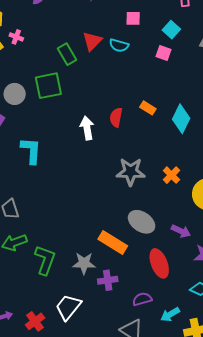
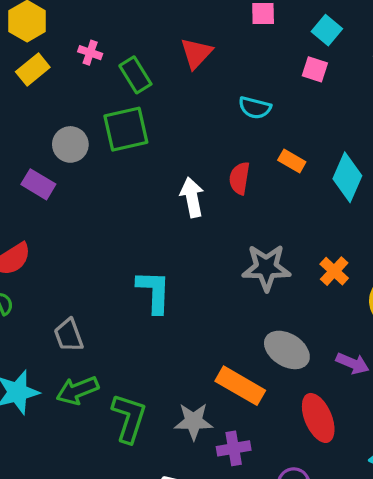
pink cross: (16, 37) -> (90, 53), moved
cyan semicircle: (119, 45) -> (255, 108), moved
green rectangle: (67, 54) -> (135, 75), moved
cyan L-shape: (31, 151) -> (154, 292), moved

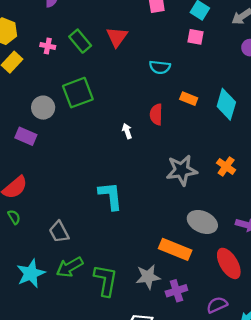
green rectangle: (135, 75) -> (80, 41), moved
white arrow: (192, 197) -> (127, 131), size x0.6

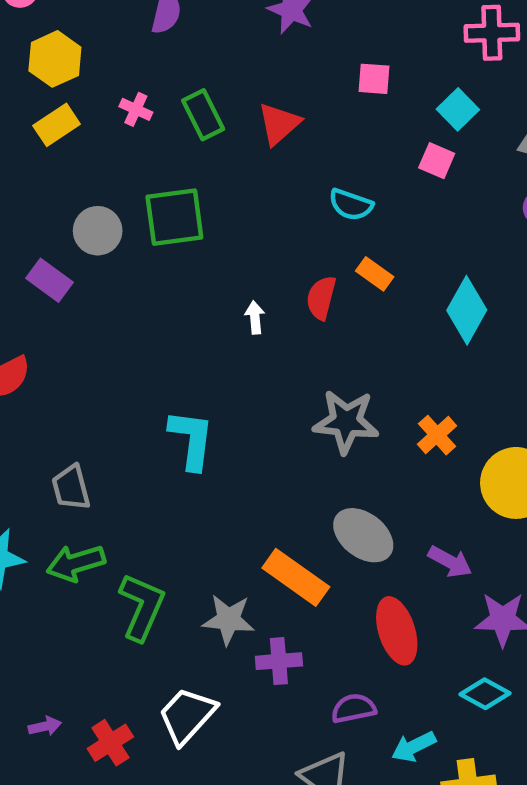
orange rectangle: (189, 99) -> (375, 274), moved

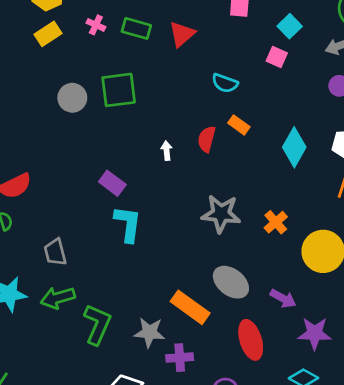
green rectangle: (203, 115) -> (136, 28), turned -48
purple rectangle: (50, 280) -> (112, 183), moved

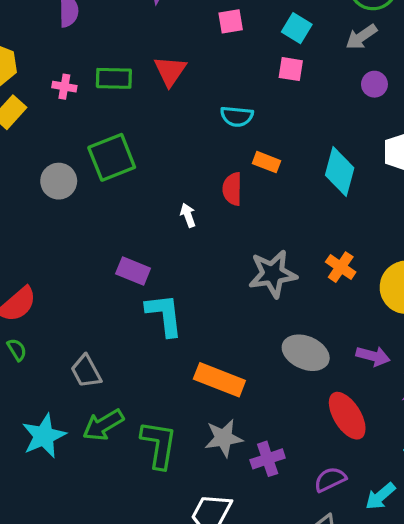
orange rectangle: (190, 307) -> (219, 380), moved

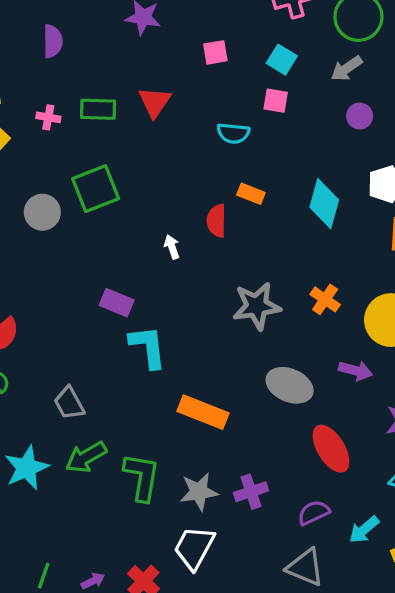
cyan semicircle: (237, 116) -> (233, 133), moved
purple arrow: (373, 356) -> (355, 371), moved
gray star: (224, 438) -> (199, 492), moved

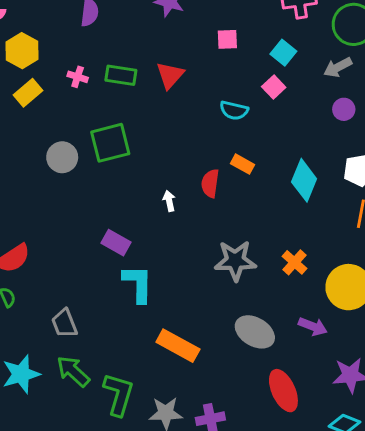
pink square: (276, 101) -> (274, 87), turned 30
green arrow: (86, 457) -> (73, 371), turned 66

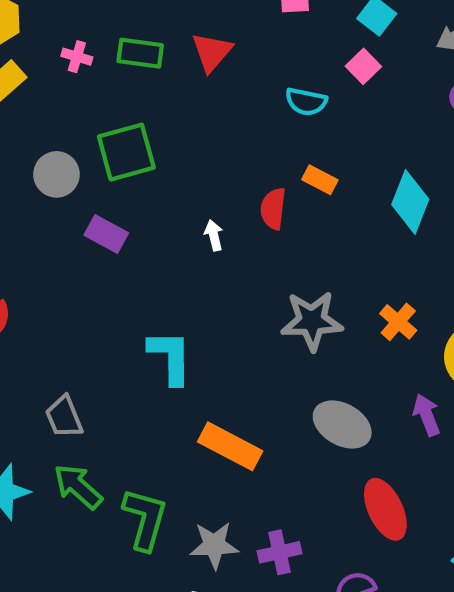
purple rectangle: (116, 243) -> (106, 234), moved
purple arrow: (313, 326) -> (427, 415), turned -132

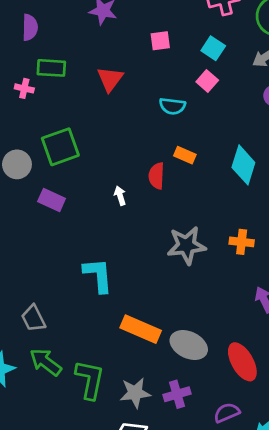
green rectangle: (140, 53) -> (51, 68), moved
orange cross: (398, 322) -> (242, 242), turned -30
gray ellipse: (342, 424) -> (189, 345), moved

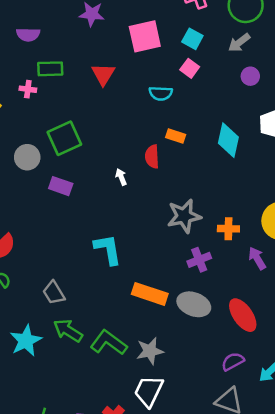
purple semicircle: (30, 27) -> (28, 35), turned 95
pink square: (160, 41) -> (145, 36), size x1.8
orange cross: (242, 242) -> (228, 229), moved
green L-shape: (90, 380) -> (109, 343), turned -60
purple cross: (177, 394) -> (199, 260), moved

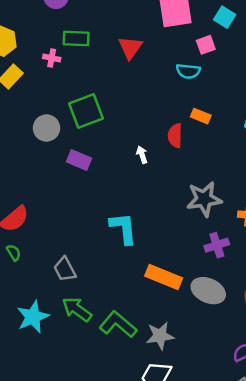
pink square: (190, 68) -> (206, 45), moved, turned 30

